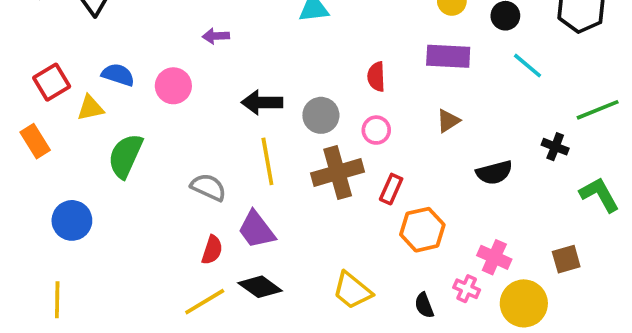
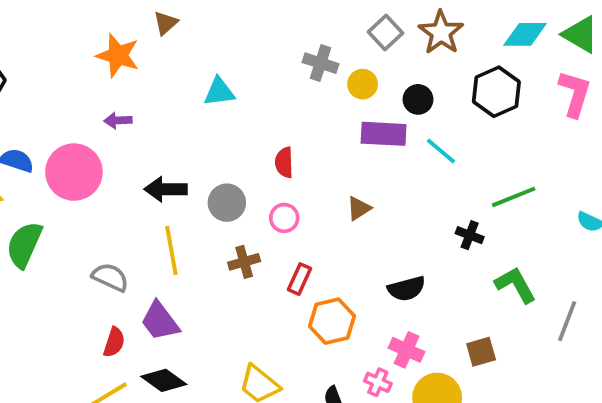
purple rectangle: (448, 56) -> (384, 134), moved
pink circle: (173, 86) -> (74, 172), size x1.5
brown cross: (338, 172) -> (244, 262), size x0.6
black semicircle: (494, 172) -> (407, 289), moved

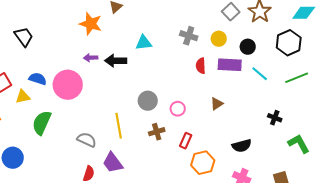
gray cross: (321, 63) -> (189, 36), moved
red semicircle: (284, 162) -> (201, 66), moved
black arrow: (166, 189) -> (116, 61), moved
green line: (514, 197) -> (297, 78), moved

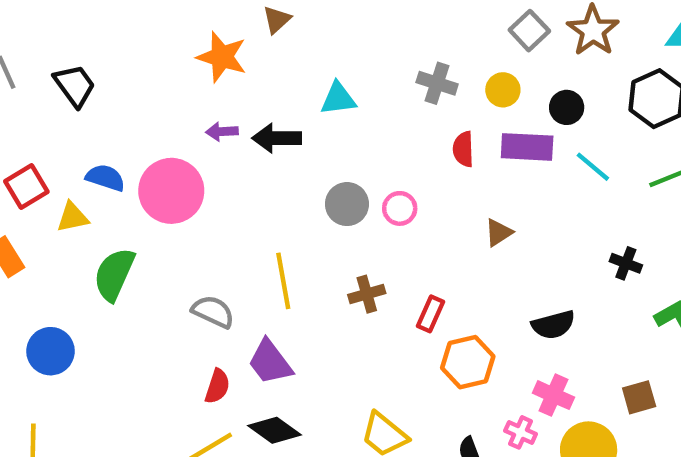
gray circle: (148, 101) -> (347, 204), moved
pink circle: (178, 109) -> (400, 208), moved

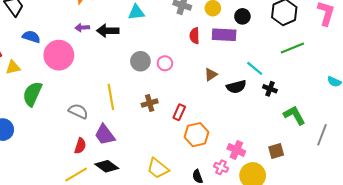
cyan line: (593, 167) -> (255, 68), moved
blue semicircle: (105, 178) -> (31, 37), moved
black semicircle: (553, 325) -> (236, 87), moved

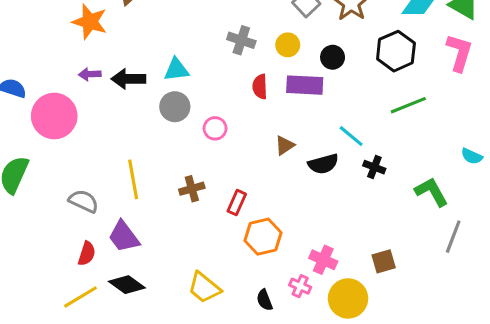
cyan triangle: (136, 12) -> (176, 70), moved
gray circle: (140, 61) -> (175, 107), moved
green L-shape: (294, 115) -> (432, 192), moved

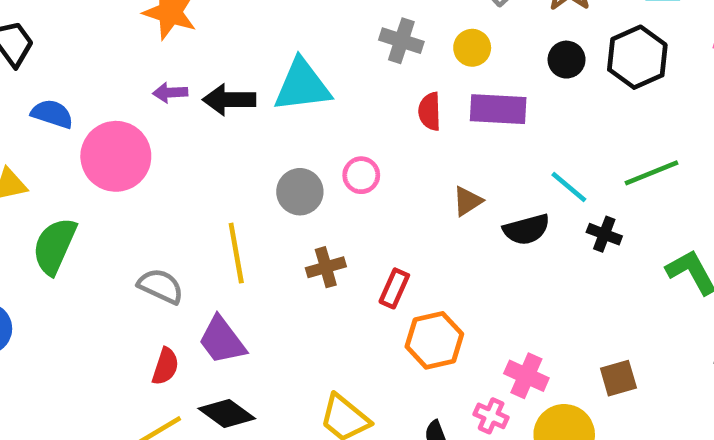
black circle: (333, 57) -> (567, 60), moved
cyan triangle: (176, 70) -> (302, 86), size x1.5
green line: (408, 105) -> (651, 173), moved
gray circle: (175, 107) -> (300, 192), moved

